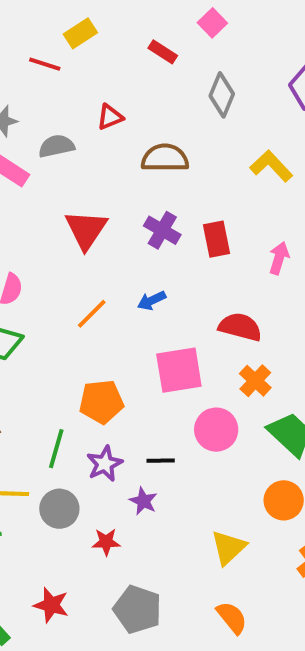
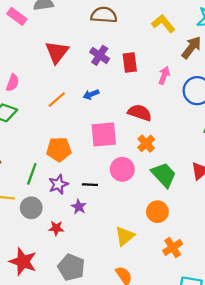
red star: (51, 605) -> (23, 262), size x1.4

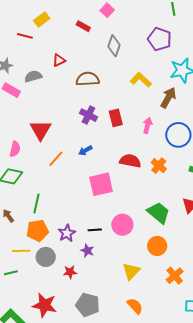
red triangle: (57, 52) -> (41, 130), moved
orange cross: (146, 143) -> (159, 166), moved
orange pentagon: (59, 149) -> (38, 231), moved
pink circle: (122, 169) -> (122, 225), moved
green line: (32, 174) -> (36, 204), moved

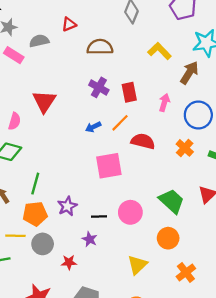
orange line: (56, 159) -> (120, 123), moved
orange cross: (159, 166) -> (185, 148), moved
purple star: (67, 233) -> (67, 206), moved

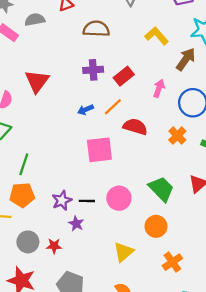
purple cross: (99, 87) -> (93, 70), turned -36
red rectangle: (129, 92) -> (124, 76), turned 60
purple star: (67, 206) -> (62, 200), moved
gray circle: (43, 244) -> (28, 242), moved

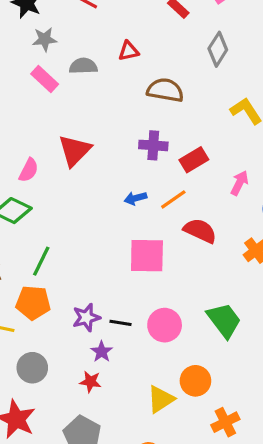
orange circle: (156, 226) -> (195, 381), moved
red star: (54, 246) -> (90, 382), moved

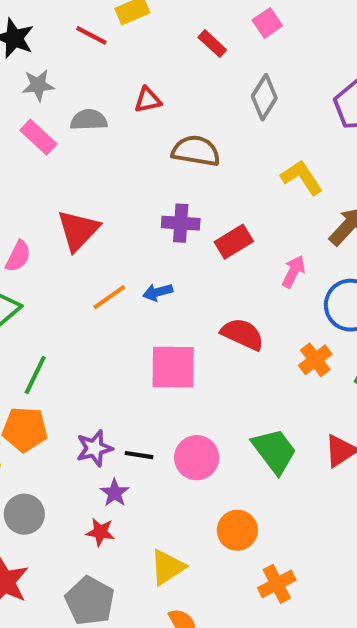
orange line: (173, 199) -> (109, 297), moved
yellow triangle: (161, 399) -> (167, 567), moved

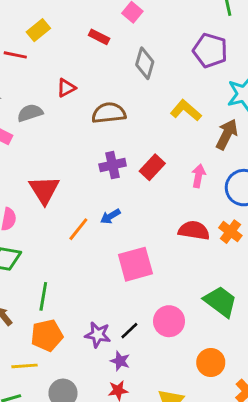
red semicircle: (242, 334) -> (194, 230), moved
purple star: (94, 448) -> (98, 335), turned -30
black line: (139, 455) -> (129, 331), turned -36

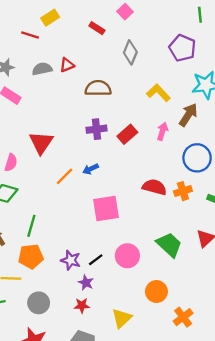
gray semicircle: (30, 113) -> (42, 69), moved
pink arrow: (199, 176) -> (162, 131), moved
orange cross: (230, 232) -> (183, 191), turned 30

